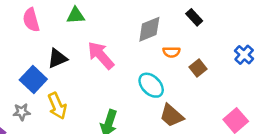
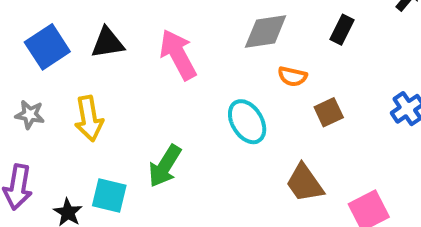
black rectangle: (194, 17) -> (342, 30), turned 56
blue square: (33, 80) -> (47, 47), moved
brown trapezoid: (172, 116) -> (305, 183), moved

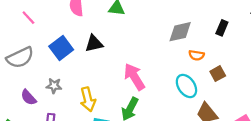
pink arrow: (178, 55) -> (134, 77), moved
yellow arrow: (89, 119) -> (88, 99), moved
cyan ellipse: (247, 122) -> (186, 86), moved

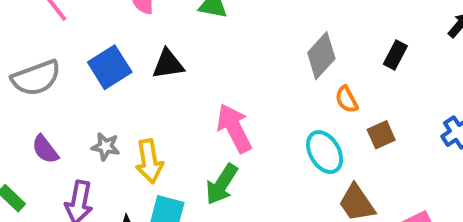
gray diamond: (180, 32) -> (321, 56), turned -40
orange semicircle: (196, 55) -> (347, 99), turned 48
gray star: (54, 86) -> (106, 147), moved

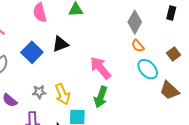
orange semicircle: (347, 99) -> (138, 46), moved

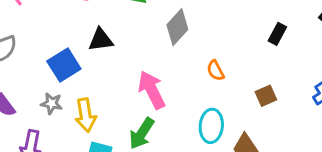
gray diamond: (135, 22) -> (177, 27), moved
blue square: (32, 52) -> (64, 65), moved
cyan ellipse: (148, 69) -> (211, 126), moved, turned 35

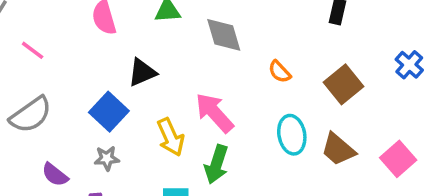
gray diamond: (177, 27) -> (224, 35), turned -44
brown square: (266, 96) -> (344, 84), size x1.5
yellow arrow: (85, 115) -> (171, 137), moved

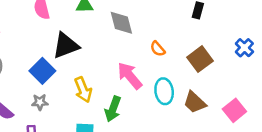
black triangle: (142, 72) -> (66, 46), size x1.4
pink arrow: (214, 113) -> (130, 76), moved

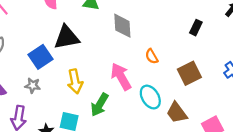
cyan ellipse: (164, 91) -> (150, 97), turned -35

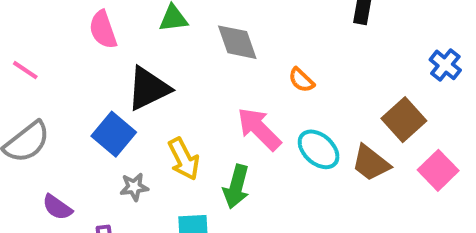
brown square: (189, 73) -> (404, 120), moved
gray star: (33, 85) -> (134, 187), moved

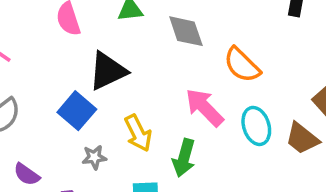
orange semicircle: (301, 80) -> (242, 65), size x1.6
cyan ellipse: (319, 149) -> (256, 126), turned 30

